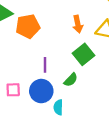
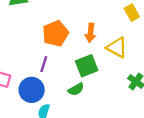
orange pentagon: (28, 26) -> (56, 34), moved, turned -30
green semicircle: (71, 80) -> (76, 89), moved

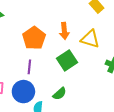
green semicircle: (76, 89) -> (60, 94), moved

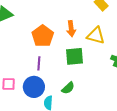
green square: (67, 60) -> (74, 56), turned 30

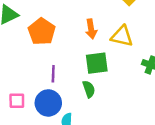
orange pentagon: (43, 36) -> (42, 32), moved
green semicircle: (68, 88) -> (89, 89), moved, turned -64

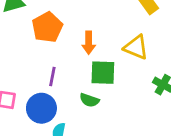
orange arrow: (91, 29) -> (89, 43), moved
green semicircle: (89, 89) -> (89, 100), turned 119

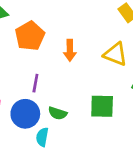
green square: (103, 73) -> (102, 106), moved
green semicircle: (89, 100) -> (58, 113), moved

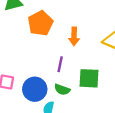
purple line: (35, 83) -> (60, 64), moved
green square: (102, 106) -> (89, 78), moved

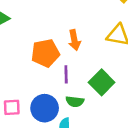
orange pentagon: (41, 23) -> (45, 53), moved, turned 30
green square: (89, 78) -> (102, 82), turned -35

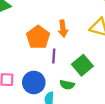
orange pentagon: (45, 53) -> (38, 37), turned -30
green semicircle: (75, 102) -> (67, 85), moved

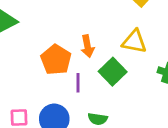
green square: (82, 65) -> (113, 72), moved

